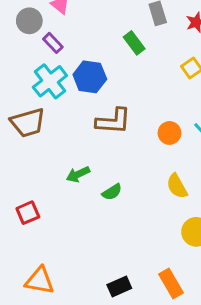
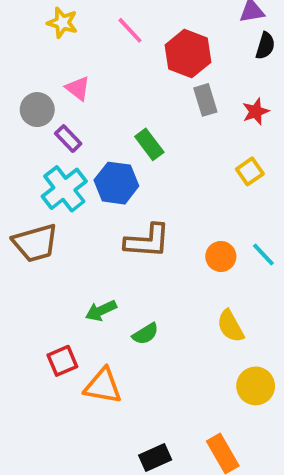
green rectangle: (134, 43) -> (149, 144), moved
red square: (28, 213) -> (62, 361), moved
orange triangle: (40, 281) -> (103, 386), moved

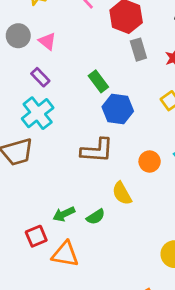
gray circle: (37, 110) -> (18, 36), moved
blue hexagon: (116, 183) -> (118, 109), moved
green arrow: (101, 311) -> (64, 214), moved
yellow semicircle: (231, 326) -> (122, 193), moved

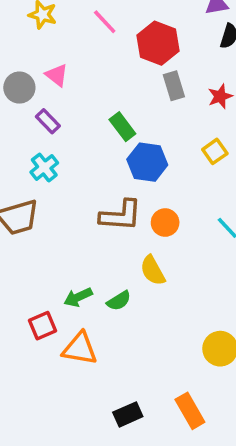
gray circle: (18, 36) -> (19, 88), moved
cyan cross: (38, 113) -> (44, 167), size x0.7
orange circle: (150, 162) -> (165, 223), moved

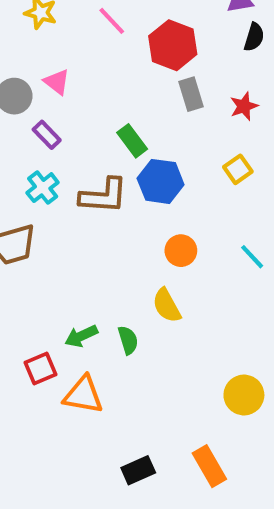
brown L-shape: (121, 215) -> (104, 196), moved
green semicircle: (119, 301) -> (128, 340), turned -75

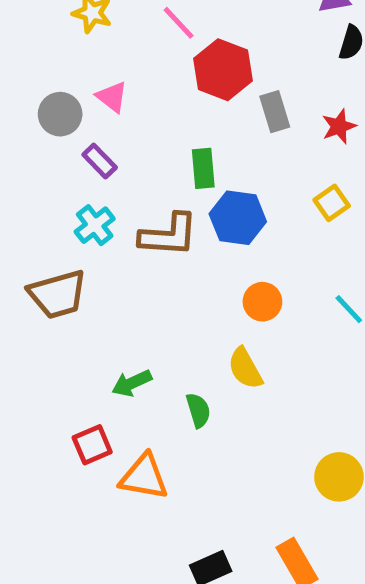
red hexagon: (173, 45) -> (223, 70), moved
green rectangle: (132, 141) -> (203, 168), turned 32
green arrow: (81, 336) -> (132, 383), moved

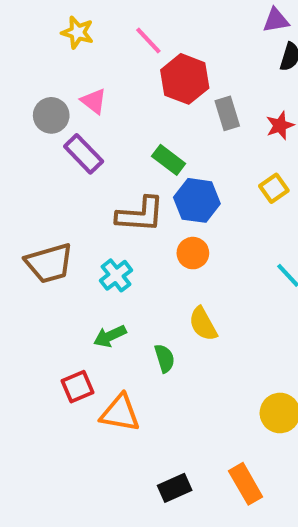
purple rectangle: (100, 161) -> (84, 154), size x1.4
green rectangle: (203, 168) -> (169, 160), turned -48
cyan cross: (95, 225) -> (116, 275), moved
orange circle: (262, 302) -> (193, 253), moved

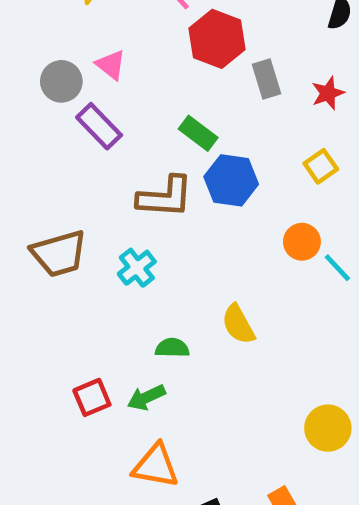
orange circle: (193, 253) -> (302, 242), moved
green arrow: (110, 336) -> (146, 397), moved
green semicircle: (165, 358) -> (172, 348), moved, turned -72
orange triangle: (120, 413) -> (156, 466), moved

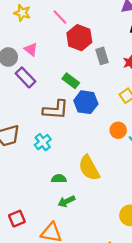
yellow semicircle: (238, 324) -> (89, 168), size x1.4
red square: (92, 397) -> (17, 219), moved
green arrow: (146, 397) -> (66, 201), moved

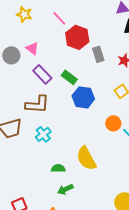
purple rectangle: (25, 77) -> (42, 74), moved
brown L-shape: (56, 110) -> (37, 104), moved

